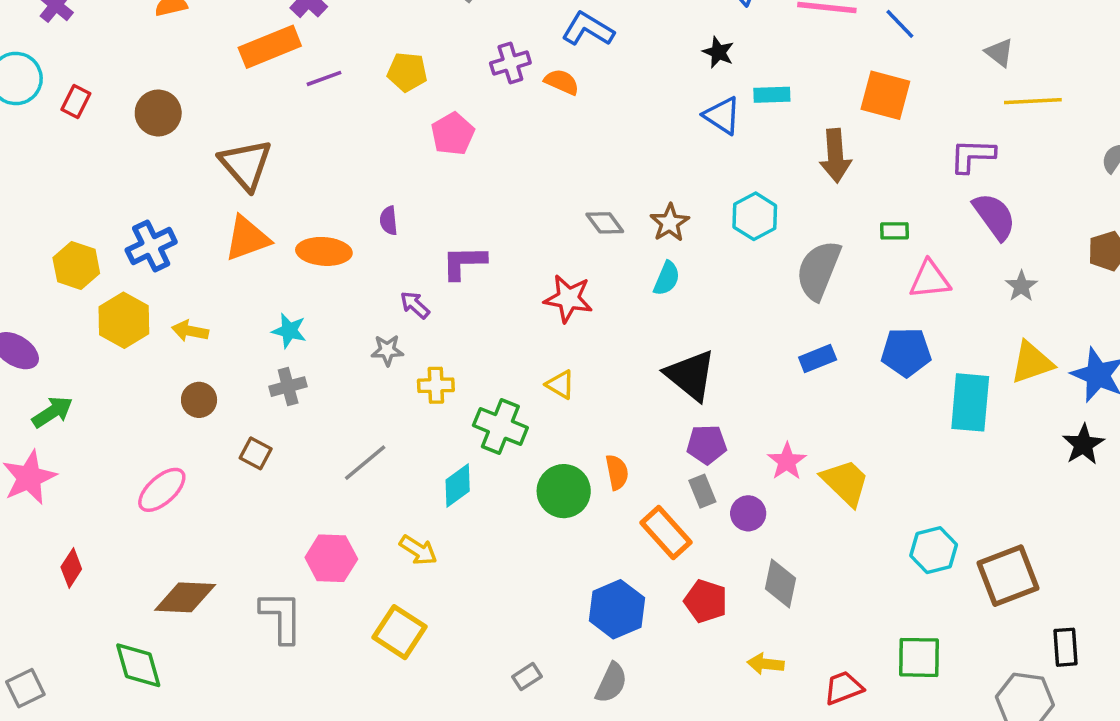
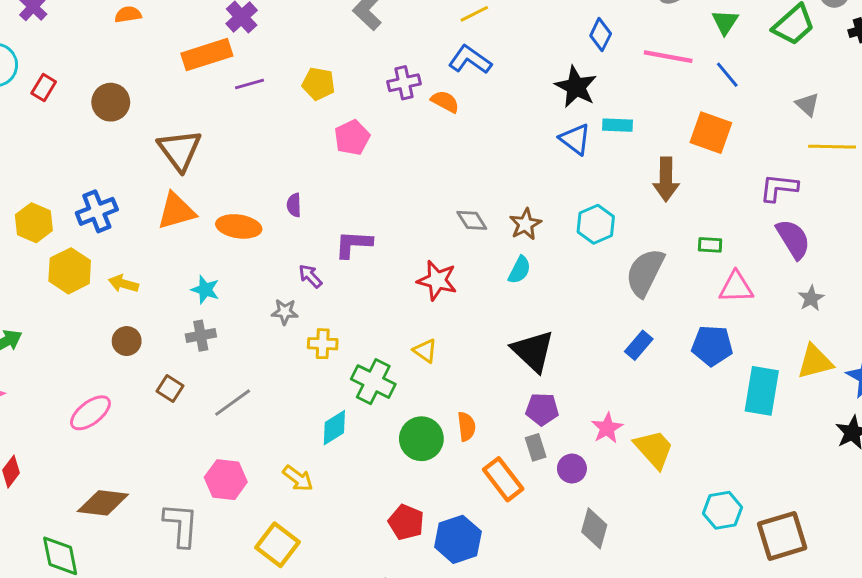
black star: (718, 52) -> (576, 87), size x1.6
blue rectangle: (818, 358) -> (639, 345), turned -32
gray line: (365, 463) -> (233, 403), moved
red pentagon: (706, 601) -> (406, 522), moved

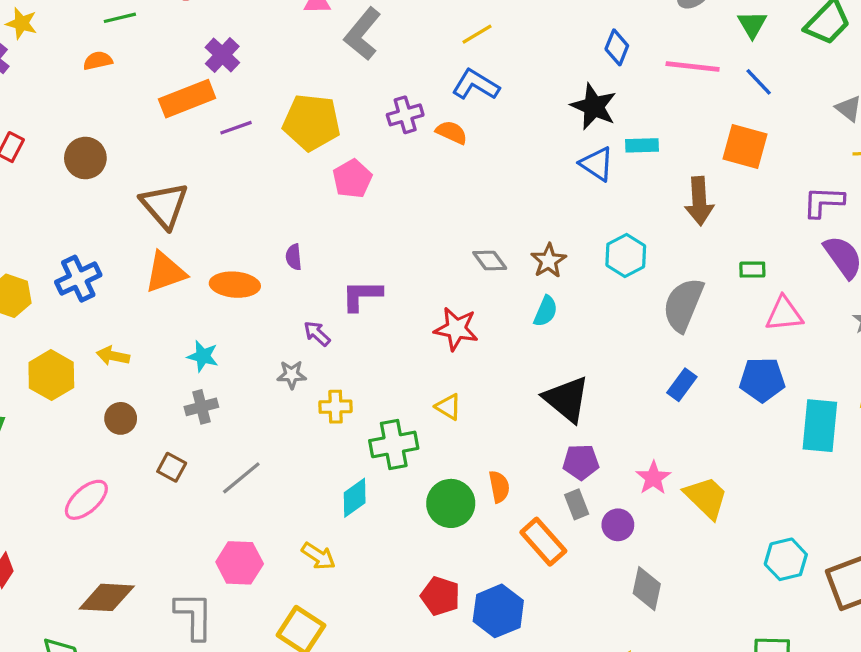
yellow pentagon: (318, 84) -> (312, 122), size x1.6
yellow hexagon: (70, 271) -> (51, 375), moved
green cross: (373, 382) -> (394, 444), turned -33

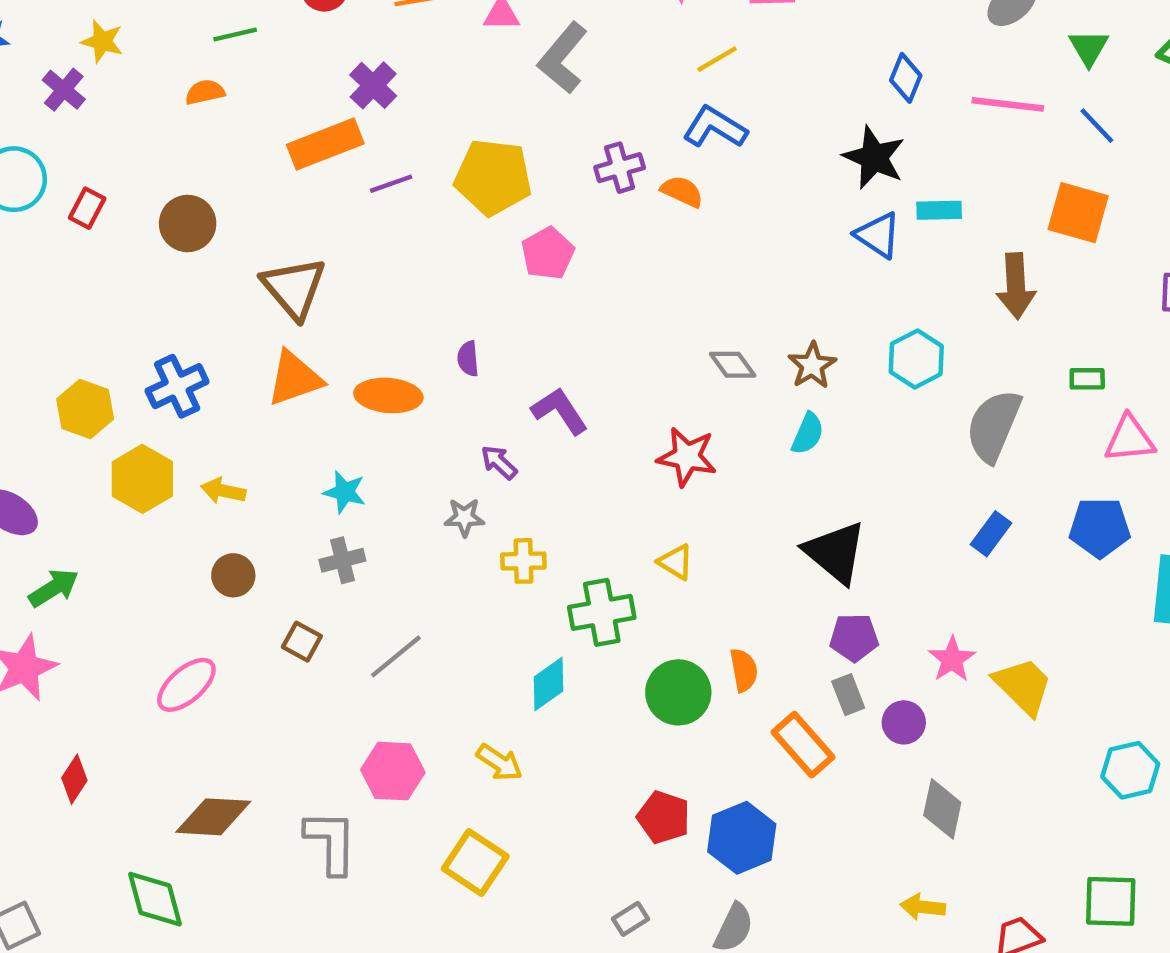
purple L-shape: (362, 295) -> (560, 411), turned 57
yellow hexagon: (51, 375) -> (142, 479), moved

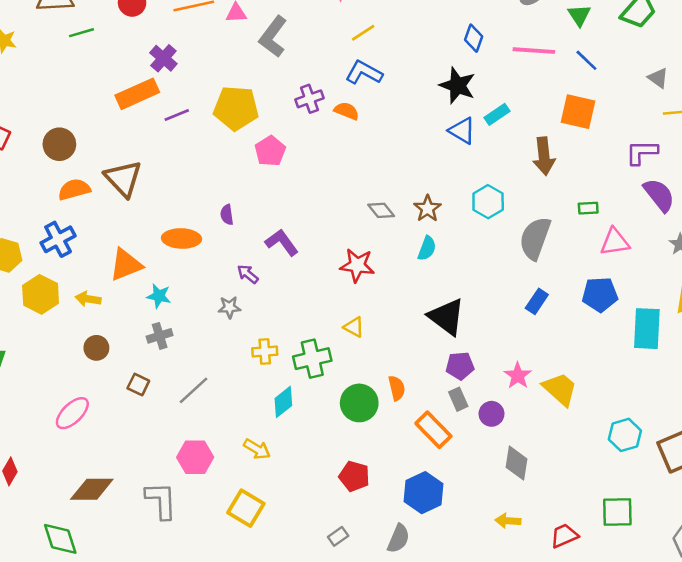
orange semicircle: (205, 92) -> (74, 189), moved, size x1.4
cyan rectangle: (939, 210) -> (497, 114), turned -30
orange triangle: (295, 378) -> (126, 265), moved
yellow cross: (523, 561) -> (265, 352), moved
blue hexagon: (742, 838) -> (424, 493), moved

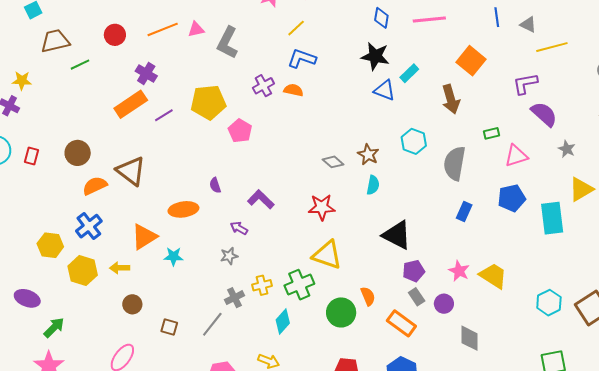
blue line: (586, 60) -> (497, 17), moved, turned 48
orange square: (578, 112) -> (471, 61), turned 36
yellow triangle: (354, 327) -> (327, 255), size x1.8
gray cross: (160, 336) -> (235, 298), moved

